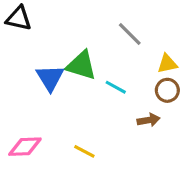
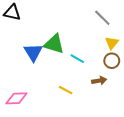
gray line: (130, 34) -> (102, 18), moved
yellow triangle: (167, 64) -> (112, 43), turned -40
yellow line: (84, 151) -> (66, 90), moved

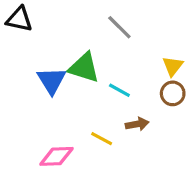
gray line: (102, 18) -> (119, 27), moved
brown arrow: (99, 81) -> (137, 124), moved
pink diamond: (16, 98) -> (56, 156), moved

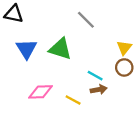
blue triangle: (52, 81) -> (27, 49), moved
cyan line: (119, 90) -> (95, 76), moved
pink diamond: (56, 156) -> (40, 92), moved

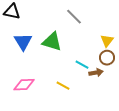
brown arrow: (99, 90) -> (96, 73), moved
pink diamond: (40, 92) -> (24, 85), moved

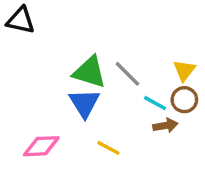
gray line: (74, 17) -> (127, 74), moved
blue triangle: (23, 42) -> (84, 103), moved
cyan line: (82, 65) -> (155, 103), moved

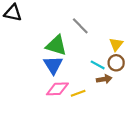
gray line: (127, 74) -> (80, 26), moved
pink diamond: (41, 146) -> (57, 89), moved
yellow line: (109, 148) -> (78, 93), moved, turned -48

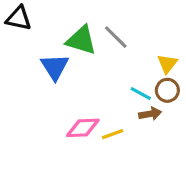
green triangle: (56, 45) -> (81, 40), moved
blue triangle: (53, 65) -> (55, 67), moved

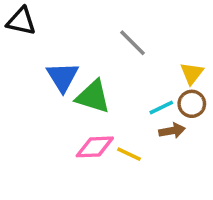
green triangle: (81, 40) -> (93, 97), moved
cyan line: (141, 93) -> (161, 107), turned -55
yellow line: (113, 134) -> (129, 154), turned 45

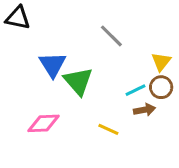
green triangle: (93, 97) -> (78, 81), turned 32
pink diamond: (95, 147) -> (44, 123), moved

